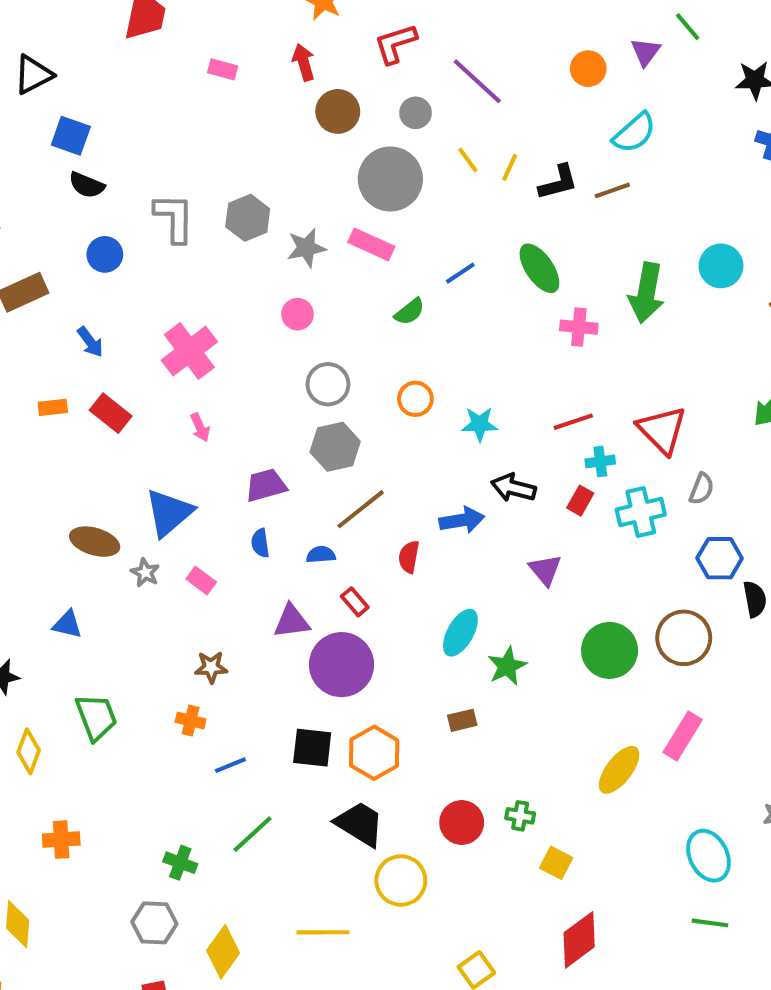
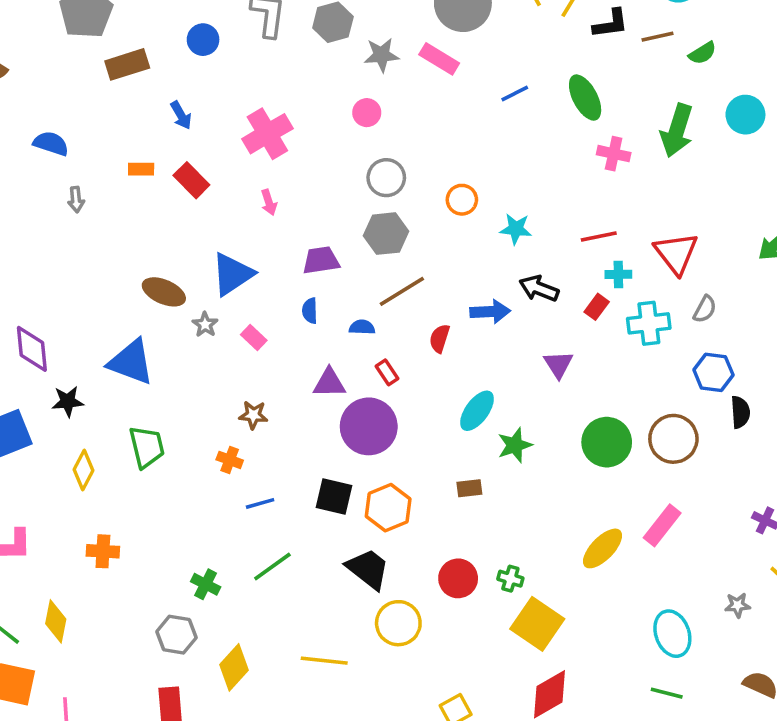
green semicircle: (410, 312) -> (702, 53), moved
blue triangle: (67, 624) -> (131, 362), size x1.8
yellow square: (556, 863) -> (537, 624), size x1.8

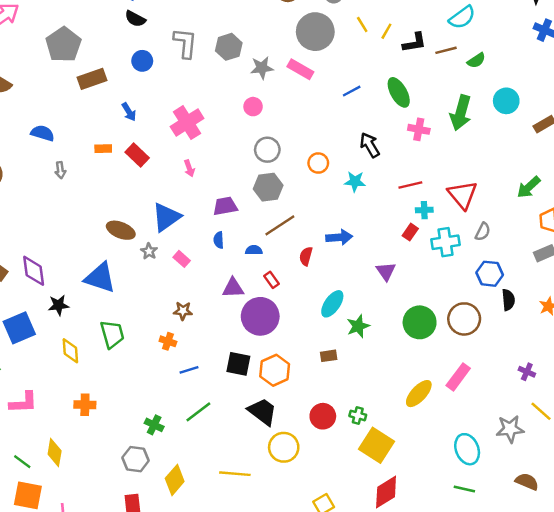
black arrow: (539, 288) -> (370, 145), moved, turned 40
yellow diamond: (84, 470) -> (70, 351), turned -30
gray star: (737, 605) -> (510, 429), size x1.6

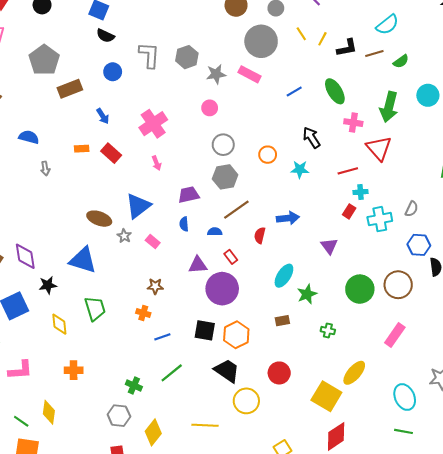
red triangle: (463, 195) -> (379, 148), moved
yellow ellipse: (419, 394) -> (354, 373), moved
green cross: (358, 415) -> (328, 331), moved

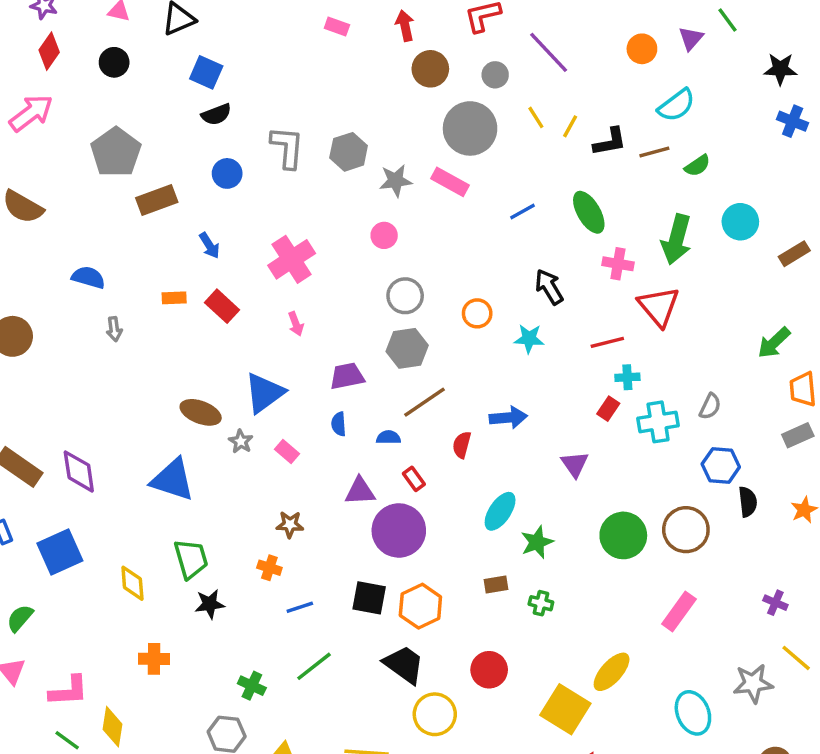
black semicircle: (105, 36) -> (216, 114), turned -48
black star: (48, 285) -> (210, 604), moved
green cross: (328, 331) -> (541, 603), moved
pink L-shape: (20, 370) -> (69, 691), moved

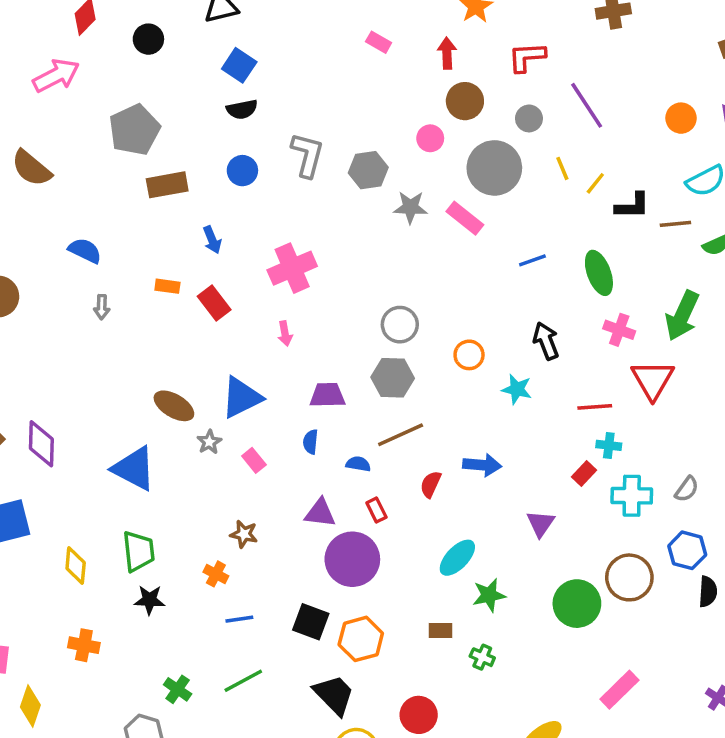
pink circle: (384, 235) -> (430, 138), moved
brown circle: (686, 530) -> (629, 577), moved

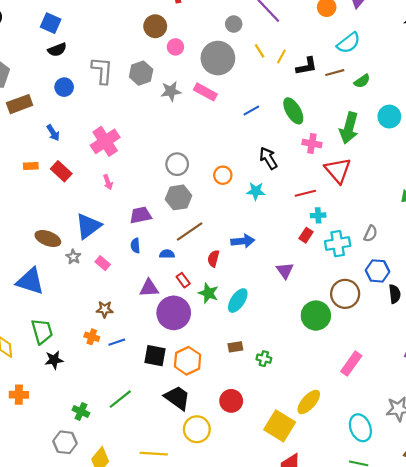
brown circle: (465, 101) -> (155, 26), moved
green star: (489, 595) -> (208, 293), moved, turned -30
blue line: (239, 619) -> (117, 342), moved

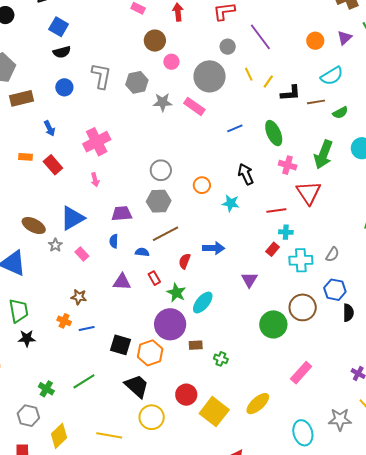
purple circle: (174, 313) -> (170, 324), moved
yellow square: (280, 426) -> (214, 412), moved

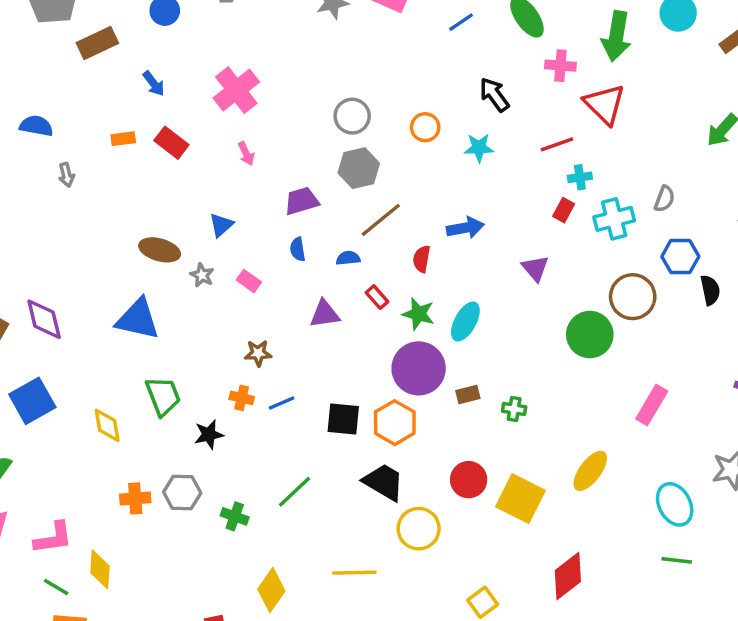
blue triangle: (72, 218) -> (221, 225), size x0.6
black star: (27, 338) -> (209, 434), moved
gray hexagon: (28, 416) -> (182, 492), moved

